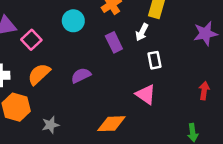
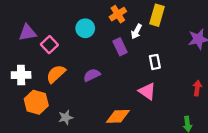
white arrow: (142, 32) -> (136, 32), moved

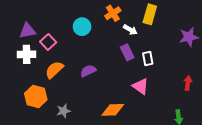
white arrow: (136, 32) -> (130, 30), turned -88
purple rectangle: (120, 47) -> (127, 52), moved
white cross: (21, 75) -> (27, 54), moved

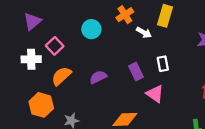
purple triangle: (28, 31) -> (32, 21), moved, turned -30
purple rectangle: (127, 52) -> (136, 72), moved

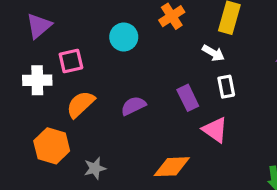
white arrow: (144, 32) -> (213, 53), moved
pink square: (55, 46) -> (71, 61), turned 30

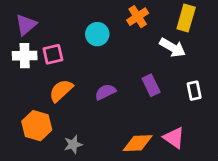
white arrow: (213, 53) -> (173, 48), size x1.4
white cross: (37, 80) -> (25, 56), moved
white rectangle: (226, 87) -> (194, 91), moved
pink triangle: (215, 130) -> (174, 138), moved

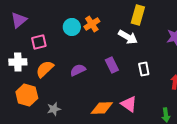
orange cross: (138, 17) -> (92, 24), moved
white cross: (25, 56) -> (18, 62), moved

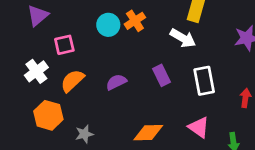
white cross: (18, 62) -> (36, 71), turned -36
white rectangle: (144, 69) -> (204, 81), size x1.5
pink triangle: (129, 104) -> (199, 127), moved

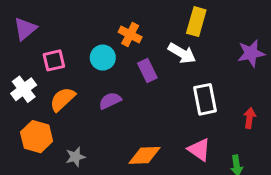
orange cross: (135, 21) -> (130, 35), turned -30
cyan circle: (108, 25) -> (103, 58), moved
purple rectangle: (162, 75) -> (147, 71), moved

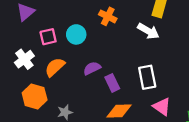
cyan circle: (103, 58) -> (76, 34), moved
purple rectangle: (147, 71) -> (112, 83), moved
white rectangle: (205, 99) -> (147, 77), moved

